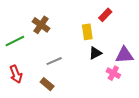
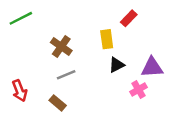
brown cross: (41, 25) -> (61, 47), moved
green line: (15, 41) -> (21, 18), moved
pink cross: (113, 73) -> (139, 89), turned 32

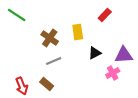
green line: (21, 18) -> (17, 15), turned 60
yellow rectangle: (107, 39) -> (78, 32), moved
red arrow: (20, 91) -> (22, 86), moved

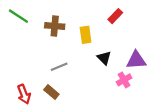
brown cross: (50, 38) -> (55, 26), moved, turned -30
black triangle: (95, 53) -> (104, 58), turned -48

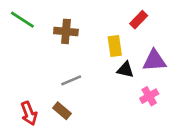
yellow rectangle: (86, 35) -> (115, 46), moved
black triangle: (104, 58) -> (125, 70), turned -32
purple triangle: (136, 60) -> (154, 61), moved

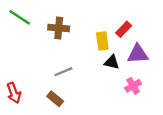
red rectangle: (139, 20) -> (124, 29), moved
red arrow: (29, 113) -> (14, 93), moved

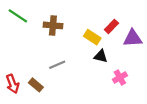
yellow rectangle: (102, 41) -> (92, 37), turned -49
purple triangle: (138, 54) -> (133, 38), moved
brown rectangle: (55, 99) -> (36, 85), moved

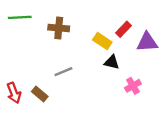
green line: (18, 16) -> (20, 17), turned -36

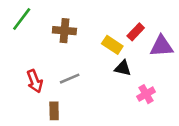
green line: (20, 17) -> (22, 19), turned -50
red arrow: (14, 93) -> (35, 81), moved
brown rectangle: (40, 94) -> (54, 111), moved, turned 49

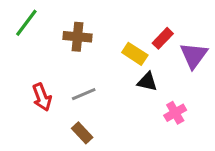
purple triangle: (162, 46) -> (194, 55), turned -50
brown rectangle: (54, 111) -> (82, 133), moved, turned -42

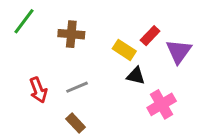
pink cross: (175, 113) -> (162, 104), size x1.4

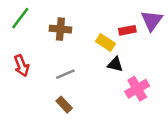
red rectangle: (150, 36) -> (127, 30), turned 35
purple triangle: (179, 51) -> (152, 21), moved
red arrow: (38, 90) -> (21, 66), moved

